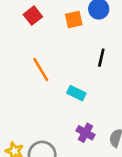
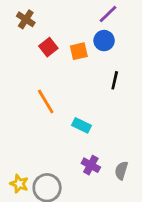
red square: (33, 16) -> (48, 47), moved
black line: (101, 58) -> (115, 80), moved

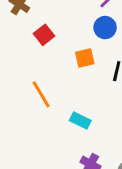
orange square: (79, 51) -> (85, 58), moved

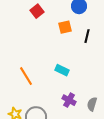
orange line: (41, 94) -> (26, 76), moved

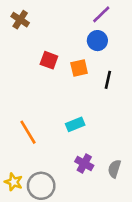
red square: (37, 11) -> (49, 60), moved, turned -32
cyan rectangle: (62, 70) -> (75, 124), turned -48

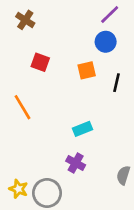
red square: (49, 60) -> (40, 62), moved
orange line: (28, 132) -> (23, 107), moved
purple cross: (84, 164) -> (76, 163), moved

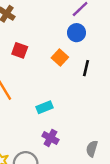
orange square: (87, 70) -> (60, 58), turned -35
cyan rectangle: (82, 129) -> (45, 107), moved

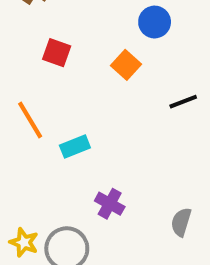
black line: (86, 68) -> (183, 102), moved, turned 56
cyan rectangle: (45, 107) -> (75, 147), moved

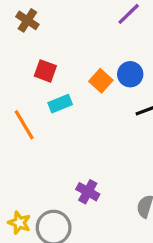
blue circle: (155, 22) -> (130, 74), moved
cyan rectangle: (75, 147) -> (60, 104), moved

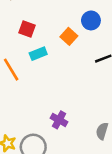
blue circle: (130, 74) -> (91, 20), moved

